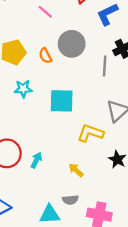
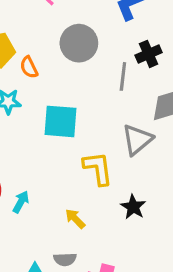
orange semicircle: (45, 56) -> (29, 67), moved
yellow L-shape: (90, 133) -> (98, 168), turned 60

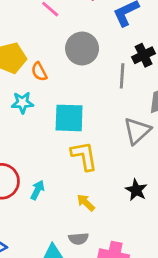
yellow L-shape: (98, 168) -> (84, 156), moved

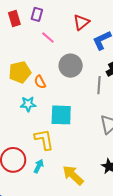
yellow L-shape: (84, 156) -> (44, 140), moved
yellow arrow: (86, 203) -> (73, 175), size x1.6

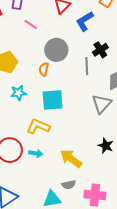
orange semicircle: (40, 82) -> (44, 69), moved, turned 48
yellow L-shape: (44, 140) -> (38, 126), turned -50
cyan arrow: (39, 166) -> (36, 153), turned 80

